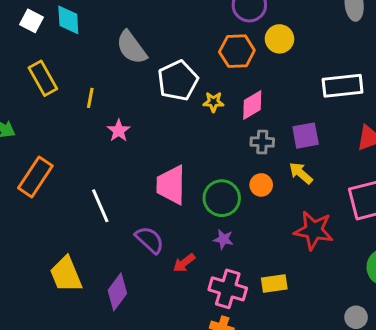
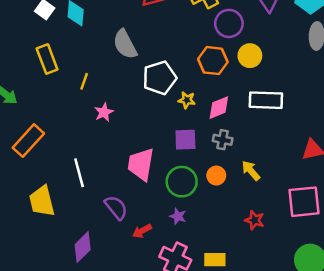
white rectangle: (343, 86) -> (266, 100), moved
purple square: (306, 136) -> (185, 140), moved
red star: (314, 230) -> (255, 220), size x0.6
yellow trapezoid: (66, 274) -> (42, 201), moved

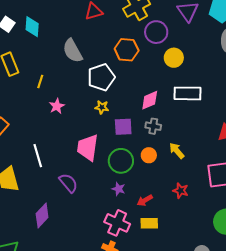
orange hexagon: (213, 61) -> (127, 50), moved
yellow star: (187, 100) -> (102, 107), moved
red arrow: (142, 231) -> (145, 200), moved

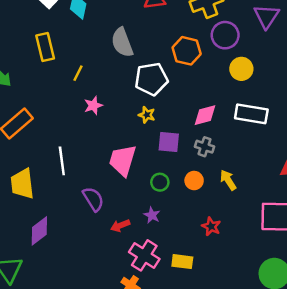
green circle: (121, 161) -> (160, 182), size x0.6
red star: (181, 191) -> (211, 226), moved
red arrow: (145, 200) -> (120, 226), moved
purple diamond: (42, 215) -> (39, 231), moved

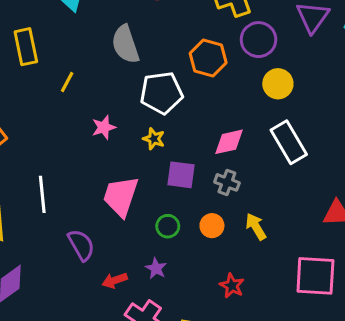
pink star: (93, 105) -> (104, 127), moved
white rectangle: (251, 114) -> (289, 142), turned 48

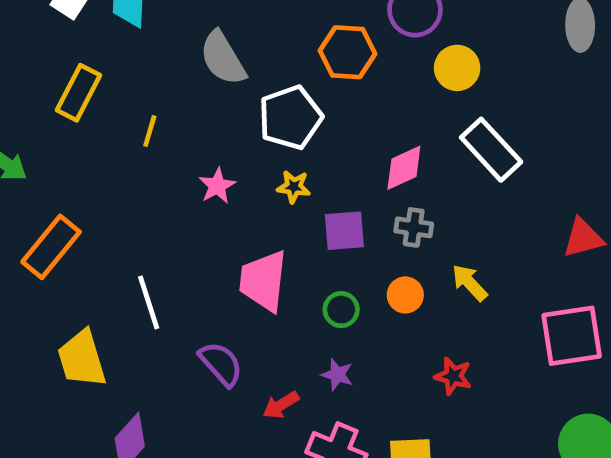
yellow rectangle: (26, 47) -> (79, 93), turned 51

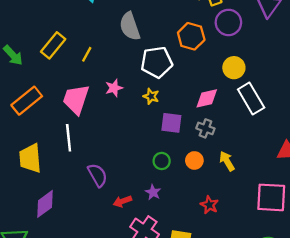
yellow circle: (457, 68) -> (234, 68), moved
yellow rectangle: (79, 93) -> (53, 45), moved
pink trapezoid: (263, 281) -> (76, 99), moved

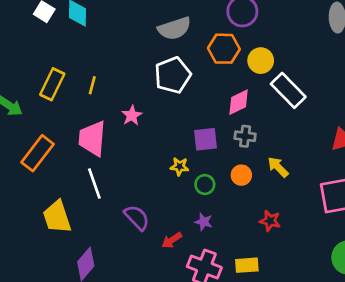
gray semicircle: (130, 26) -> (174, 28), moved, turned -76
orange hexagon: (191, 36) -> (224, 49), moved
yellow star: (151, 96) -> (180, 166), moved

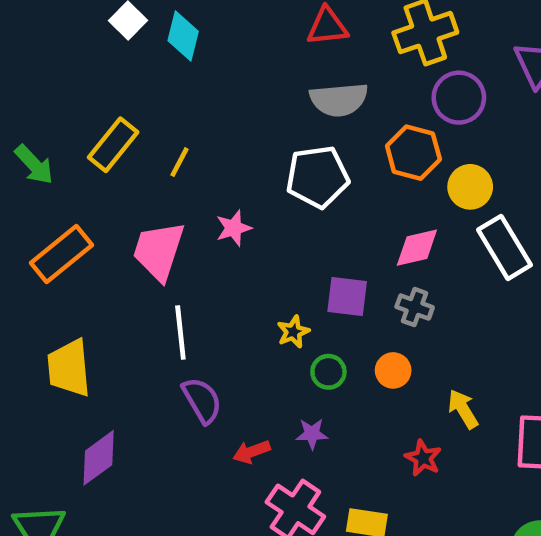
yellow star: (180, 166) -> (293, 332), turned 30
yellow arrow: (278, 167) -> (463, 409), moved
white line: (94, 184) -> (180, 333), moved
purple star: (204, 222) -> (312, 434), turned -30

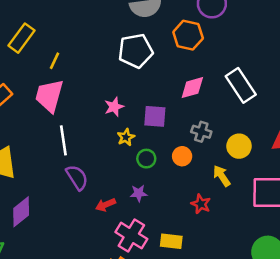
yellow line: (179, 162) -> (55, 61), moved
yellow circle: (470, 187) -> (239, 146), moved
pink star: (234, 228) -> (114, 107), moved
gray cross: (415, 307) -> (201, 132), moved

